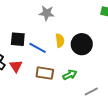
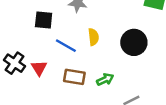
black square: (18, 39) -> (44, 20), moved
black circle: (82, 44) -> (134, 42), moved

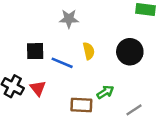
black square: (44, 20) -> (35, 51), moved
brown rectangle: (74, 77) -> (81, 105), moved

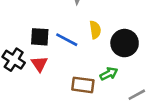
black square: (35, 51) -> (40, 37), moved
black circle: (130, 52) -> (125, 43), moved

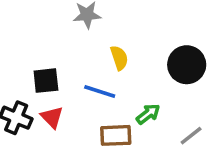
blue line: (67, 40) -> (100, 91), moved
black circle: (125, 43) -> (187, 65), moved

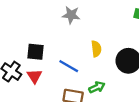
yellow semicircle: (119, 58) -> (96, 49), moved

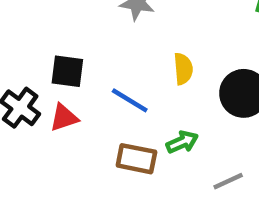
red triangle: (34, 76) -> (64, 118), turned 42

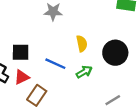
green arrow: (182, 142) -> (84, 72), moved
brown rectangle: (136, 159) -> (37, 95), moved, turned -60

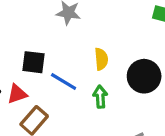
black square: (21, 52) -> (33, 62), moved
green arrow: (84, 72) -> (100, 97), turned -70

